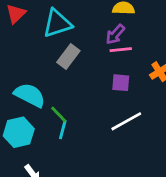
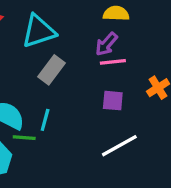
green line: (59, 114) -> (24, 138), moved, turned -42
cyan line: (63, 130) -> (45, 120), moved

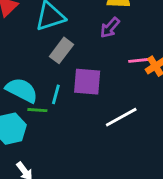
pink line: (113, 62) -> (140, 60), moved
purple square: (113, 101) -> (87, 82), moved, size x1.5

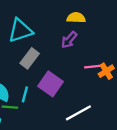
purple square: (87, 82) -> (51, 84), turned 30

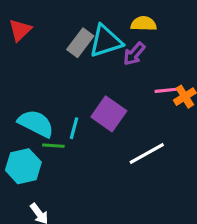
cyan triangle: (20, 31) -> (106, 41), moved
gray rectangle: (30, 58) -> (80, 43), moved

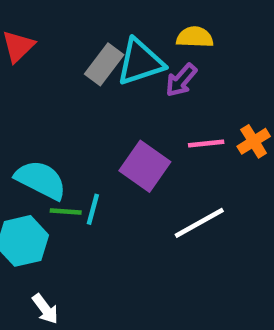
pink line: (167, 90) -> (206, 144), moved
cyan line: (74, 128) -> (93, 209), moved

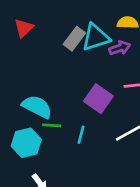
purple arrow: (181, 80) -> (120, 48), turned -150
cyan line: (93, 209) -> (81, 135), moved

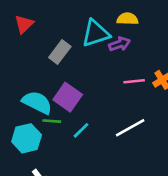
gray rectangle: (74, 39) -> (60, 52), moved
purple square: (98, 99) -> (68, 97), moved
cyan line: (81, 135) -> (81, 130), turned 30

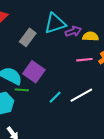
yellow semicircle: (127, 19) -> (90, 36), moved
cyan line: (81, 130) -> (55, 97), moved

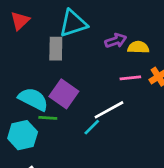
cyan triangle: (55, 23) -> (73, 23), moved
gray rectangle: (28, 37) -> (56, 49), turned -36
white line: (81, 95) -> (109, 110), moved

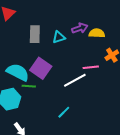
cyan triangle: (73, 23) -> (59, 37), moved, size x0.6
pink line: (130, 78) -> (91, 67), moved
cyan line: (92, 127) -> (64, 112), moved

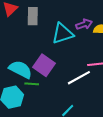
gray rectangle: (35, 34) -> (33, 16), moved
cyan triangle: (59, 37) -> (63, 33), size x1.6

